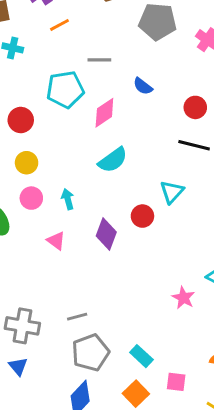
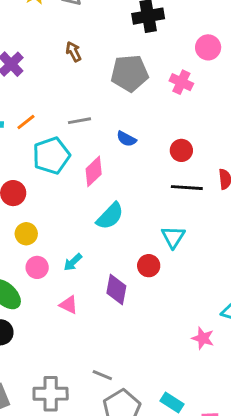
orange line: (59, 25) -> (26, 122), moved
cyan arrow: (68, 199) -> (73, 262), turned -108
gray line: (77, 317) -> (102, 375), turned 48

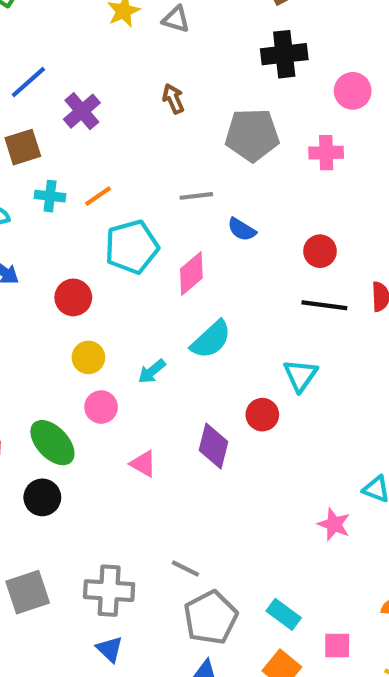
pink circle: (208, 47) -> (353, 91), moved
pink cross: (181, 82) -> (326, 153), turned -30
gray line: (79, 121) -> (196, 196), moved
cyan arrow: (73, 262) -> (152, 371), moved

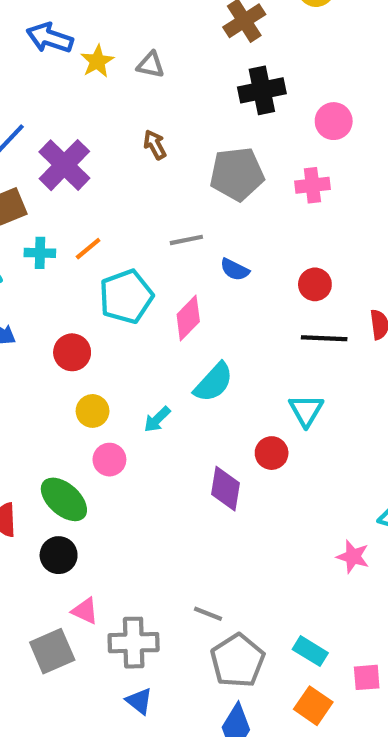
purple cross: (82, 111) -> (64, 165), size x1.4
pink triangle: (143, 464) -> (85, 611), moved

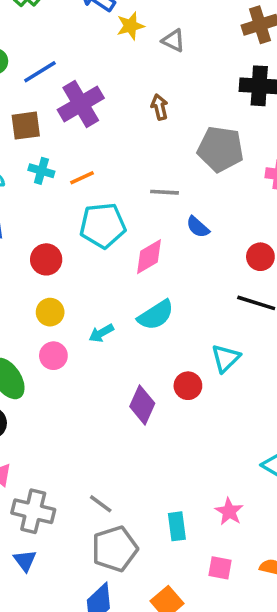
pink star: (353, 557) -> (229, 512), moved
cyan rectangle: (310, 651) -> (177, 526), moved, turned 36
pink square: (367, 677) -> (220, 568), moved

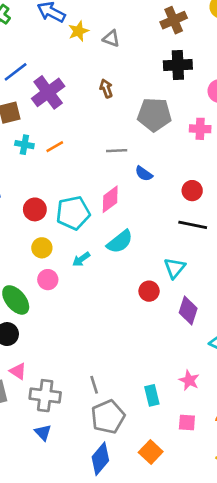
cyan pentagon: (103, 225) -> (73, 213), moved
purple diamond: (142, 405) -> (188, 310), moved
gray line: (101, 504) -> (94, 385), turned 42

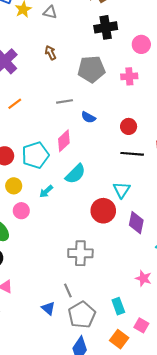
red circle: (149, 291) -> (103, 211), size x1.5
cyan rectangle: (152, 395) -> (118, 306), moved
gray cross: (45, 396) -> (80, 253), moved
pink square: (187, 422) -> (141, 325), moved, turned 32
blue triangle: (43, 432) -> (48, 308), moved

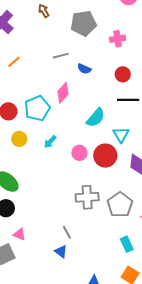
pink cross: (129, 76) -> (118, 39), moved
cyan semicircle: (75, 174) -> (96, 118), moved
pink circle: (21, 211) -> (79, 153), moved
gray line: (68, 291) -> (67, 232), moved
gray pentagon: (82, 315) -> (120, 205), moved

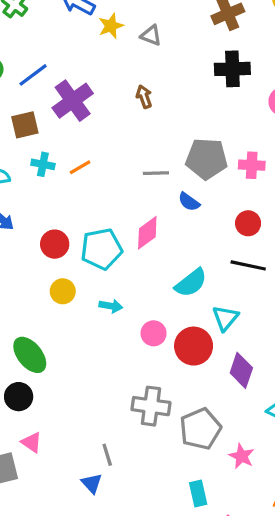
gray pentagon: (83, 23) -> (207, 159), moved
cyan arrow: (50, 142) -> (111, 306), turned -136

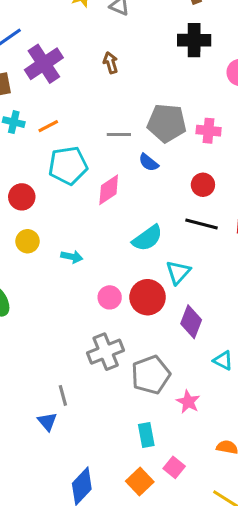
cyan pentagon: (101, 249) -> (68, 166), moved
pink circle: (154, 333) -> (110, 297), moved
gray cross: (151, 406) -> (106, 352), turned -32

